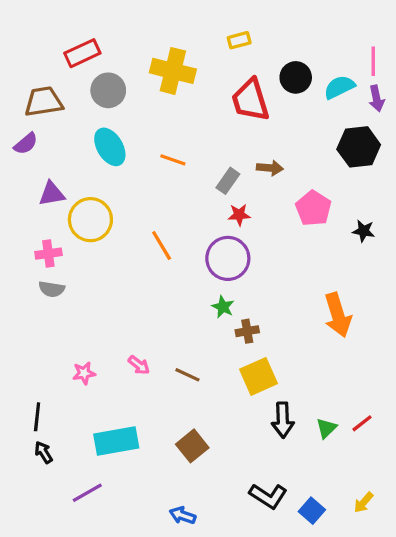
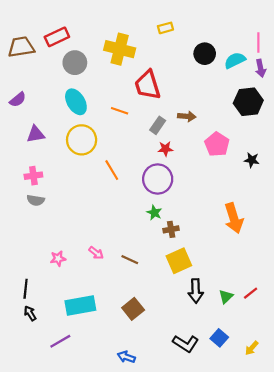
red trapezoid: (250, 100) -> (148, 85), moved
brown trapezoid: (44, 102) -> (21, 47), moved
yellow circle: (90, 220) -> (82, 140), moved
blue square: (312, 511) -> (219, 338), moved

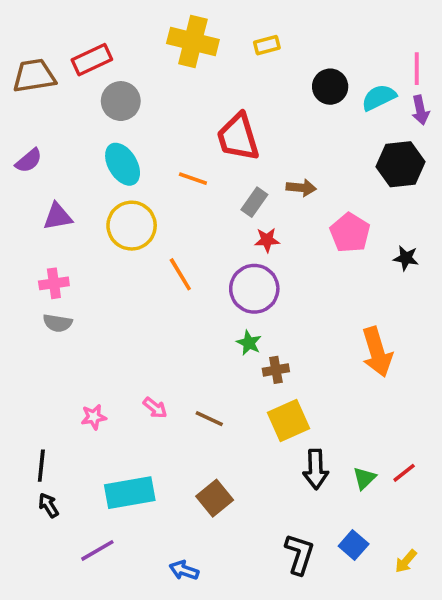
yellow cross: (120, 49) -> (193, 41), moved
black L-shape: (186, 344) -> (299, 554), turned -105
blue arrow: (126, 357) -> (184, 570), moved

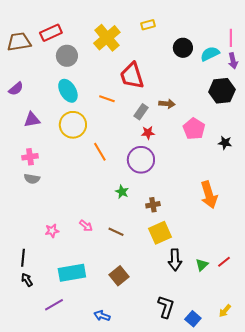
yellow cross: (193, 41) -> (107, 38), moved, turned 36
green star: (249, 343) -> (122, 192), moved
blue square: (354, 545) -> (193, 319), moved

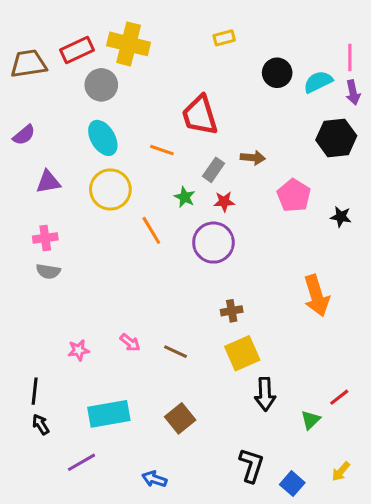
yellow cross: (107, 38) -> (129, 44), moved, turned -36
green star: (122, 192) -> (185, 197), moved
green triangle: (202, 265) -> (310, 420), moved

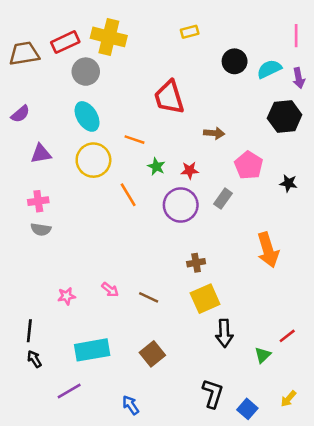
pink line: (350, 58) -> (296, 36), moved
orange line: (162, 150) -> (134, 140), moved
gray rectangle: (213, 170) -> (223, 199), moved
blue arrow: (154, 479) -> (131, 405), turned 36

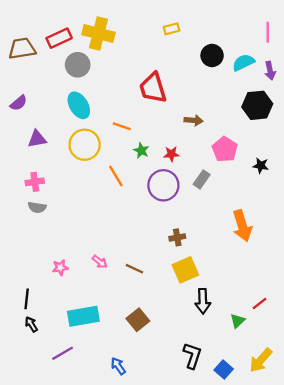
yellow arrow: (288, 399) -> (261, 360), size x1.6

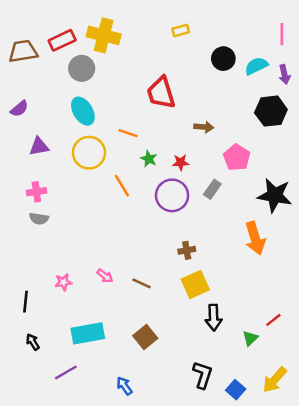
black star: (261, 166) -> (275, 195), moved, size x2.0
black line: (27, 299) -> (25, 302), moved

